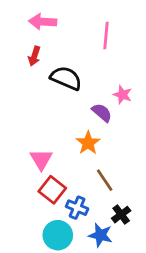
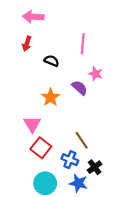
pink line: (106, 35) -> (83, 44), moved
black semicircle: (66, 78) -> (52, 61), size x0.6
orange star: (88, 143) -> (50, 97), moved
blue cross: (77, 208) -> (70, 160), moved

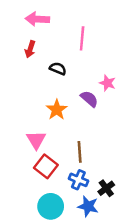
pink line: (83, 44) -> (82, 38), moved
brown line: (82, 140) -> (80, 152), moved, turned 30

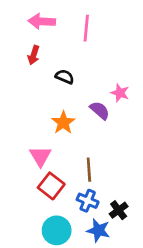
pink line: (82, 38) -> (86, 28), moved

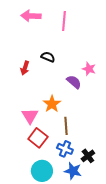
red arrow: (34, 55) -> (25, 68), moved
orange star: (63, 123) -> (52, 104), moved

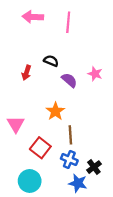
purple semicircle: (74, 82) -> (69, 80), moved
pink triangle: (30, 116) -> (16, 124), moved
cyan circle: (42, 171) -> (30, 181), moved

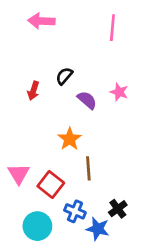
pink line: (68, 22) -> (112, 28), moved
black semicircle: (51, 61) -> (64, 76), turned -72
pink triangle: (16, 124) -> (19, 174), moved
blue cross: (69, 160) -> (75, 211), moved

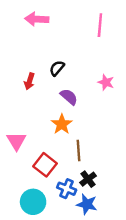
purple semicircle: (87, 100) -> (69, 97), moved
pink triangle: (19, 174) -> (16, 141), moved
black cross: (118, 209) -> (88, 179), moved

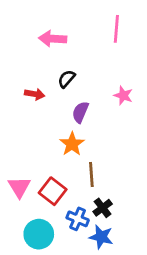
pink arrow: (37, 19) -> (53, 39), moved
red arrow: (29, 81) -> (35, 94), turned -98
purple semicircle: (69, 97) -> (80, 112), turned -108
pink triangle: (16, 141) -> (19, 187), moved

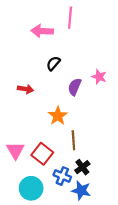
pink line: (116, 29) -> (70, 18), moved
red arrow: (35, 94) -> (25, 89), moved
purple semicircle: (80, 112) -> (75, 87), moved

